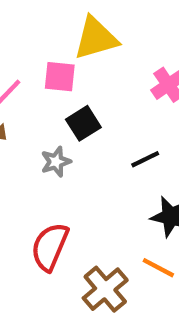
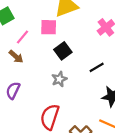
gray star: (56, 162) -> (59, 79), moved

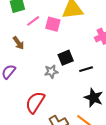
pink line: (22, 37) -> (33, 21), moved
black square: (63, 51) -> (66, 58), moved

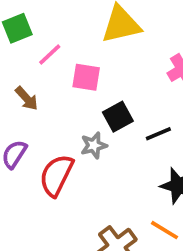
pink square: (53, 24) -> (86, 77), moved
red semicircle: (35, 102) -> (56, 175), moved

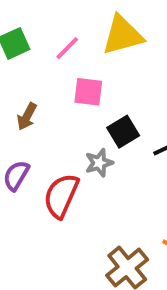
pink line: (50, 55) -> (67, 48), moved
brown arrow: (27, 98) -> (27, 116), turned 72

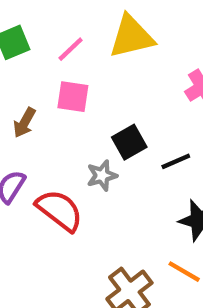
pink square: (88, 92) -> (73, 97), moved
red semicircle: (61, 196) -> (60, 210), turned 102

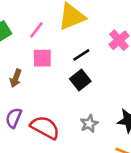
black line: (176, 161) -> (81, 55), moved
gray star: (102, 175) -> (89, 124), moved

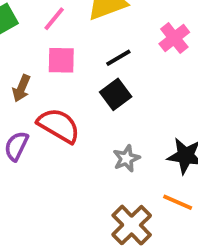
red semicircle: (45, 127) -> (59, 126), moved

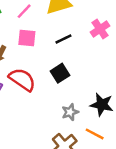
black square: (116, 94) -> (60, 73), moved
gray star: (126, 159) -> (70, 112), moved

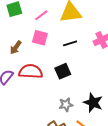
red semicircle: (22, 80) -> (31, 71), turned -40

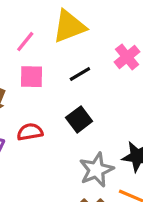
red semicircle: (31, 71) -> (30, 132), size x0.7
gray star: (66, 105) -> (96, 170), size x1.5

